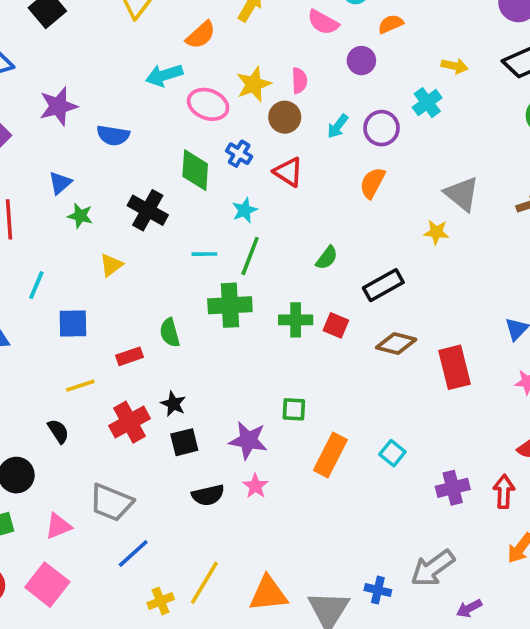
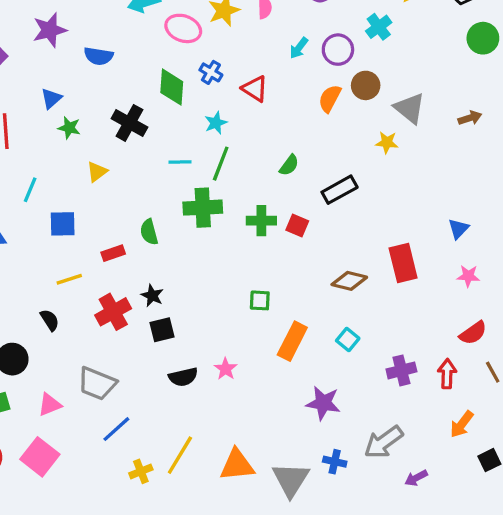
brown circle: (285, 117) -> (366, 85), moved
brown diamond: (396, 344) -> (349, 281), moved
purple star: (248, 440) -> (323, 403), moved

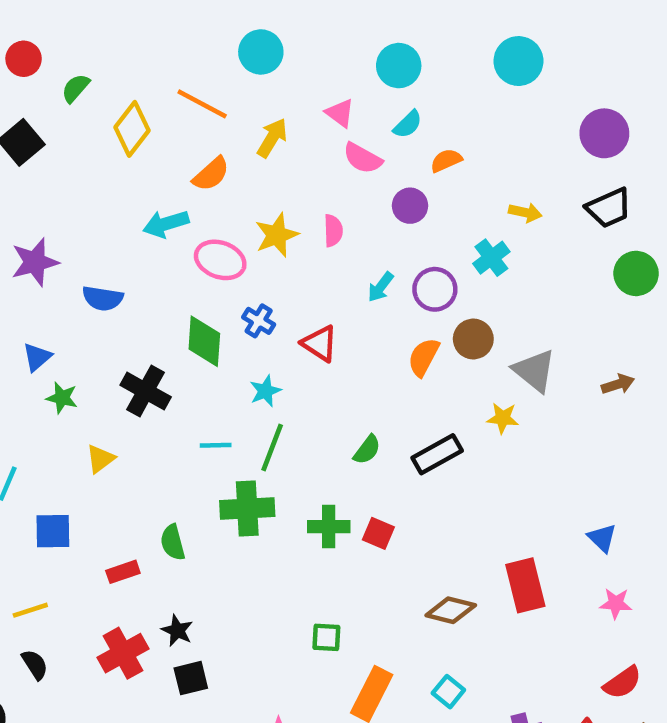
black rectangle: (340, 190) -> (437, 454), moved
blue triangle: (458, 229) -> (602, 538), turned -30
yellow line: (69, 279) -> (30, 610), moved

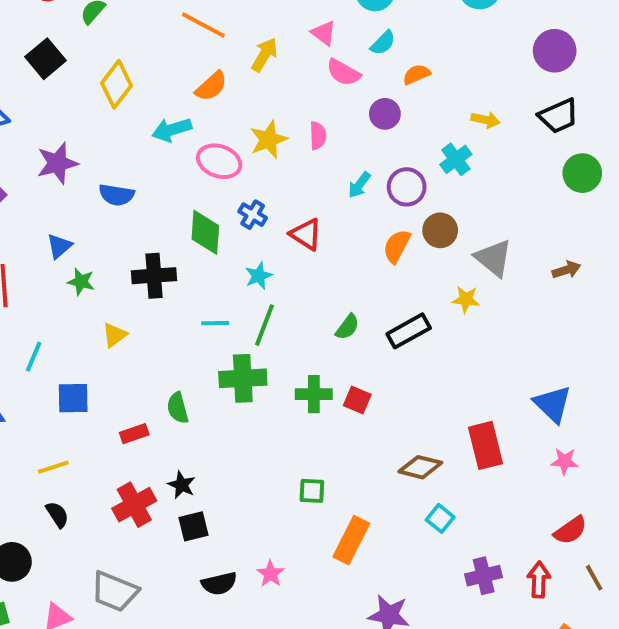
yellow diamond: (132, 129) -> (117, 84), moved
black cross: (146, 391) -> (154, 276), turned -33
blue triangle: (602, 538) -> (553, 404), size x1.5
cyan square: (448, 692) -> (440, 518), moved

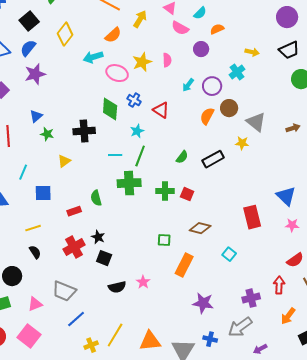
blue semicircle: (117, 195) -> (28, 48), moved, turned 120
brown diamond: (420, 467) -> (200, 228), moved
black square: (193, 526) -> (104, 258), turned 35
purple cross: (484, 576) -> (251, 298), moved

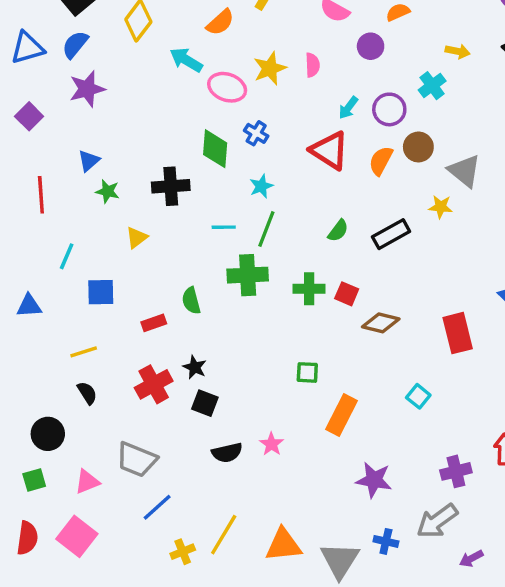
cyan arrow: (93, 57) -> (186, 60), turned 48
red triangle: (161, 110) -> (330, 150), moved, size x1.4
brown diamond: (200, 228) -> (381, 323), moved

